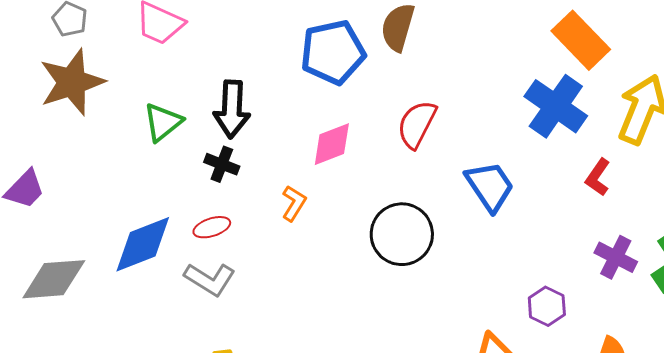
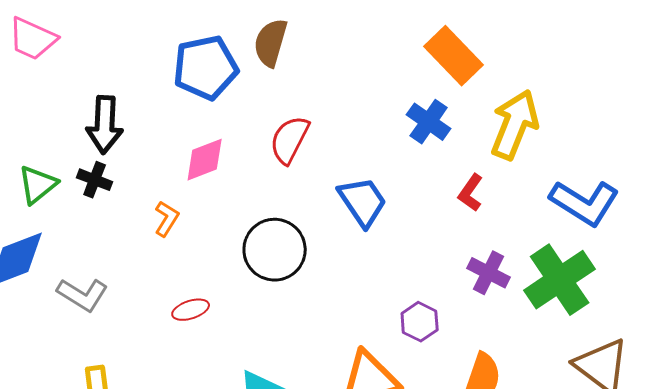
blue cross: (556, 106) -> (429, 122), size x0.7
green triangle: (163, 122) -> (38, 185), moved
red ellipse: (212, 227) -> (191, 310), moved

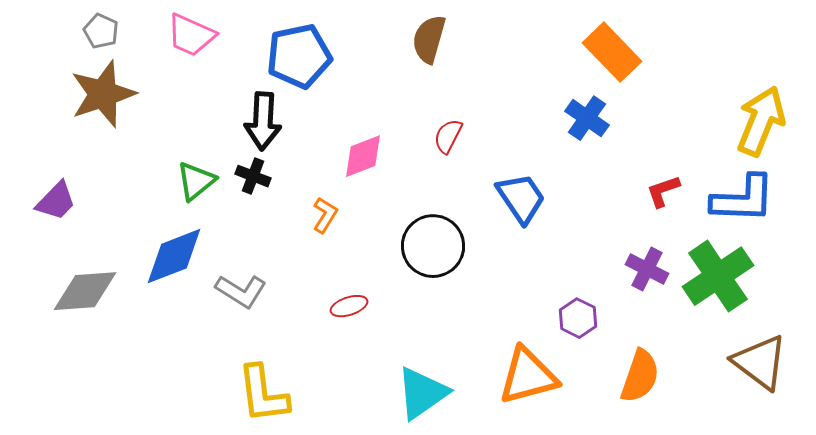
blue pentagon: (206, 68) -> (299, 56), moved
yellow arrow: (515, 125) -> (761, 121), moved
red semicircle: (290, 140) -> (448, 136), size x0.7
red L-shape: (471, 193) -> (663, 191), moved, turned 36
blue L-shape: (585, 203) -> (743, 199), turned -30

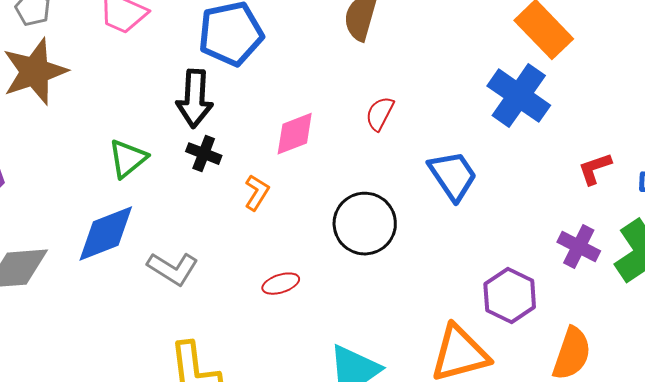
blue cross: (587, 118) -> (519, 96), size x1.4
black cross: (253, 176) -> (204, 154), moved
purple hexagon: (578, 318) -> (510, 296), size x1.4

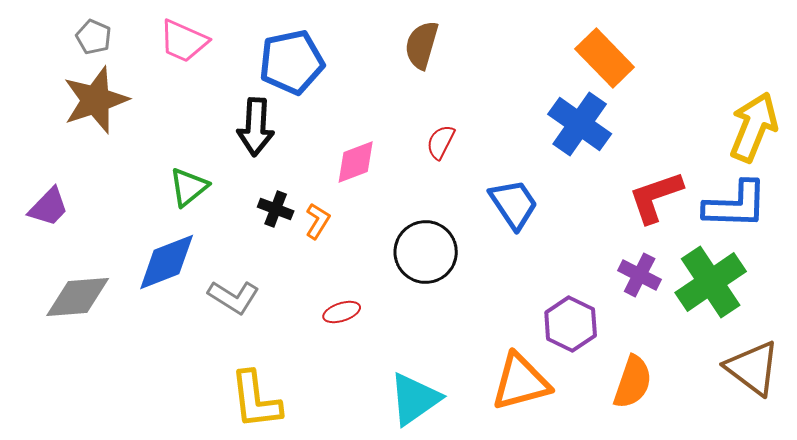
black cross: (204, 154) -> (276, 209), moved
red L-shape: (595, 169) -> (656, 197), size x1.6

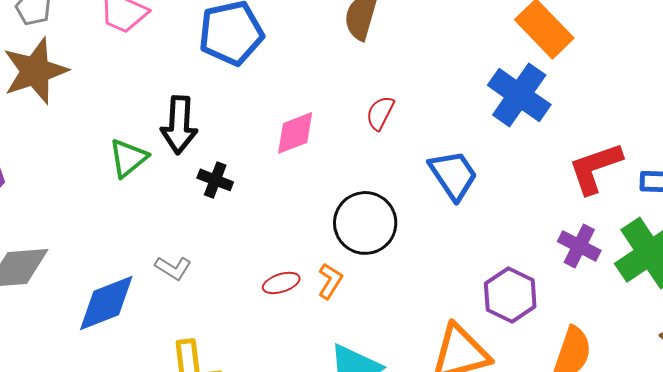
black arrow: (256, 127) -> (179, 125), moved
orange L-shape: (318, 221) -> (330, 281), moved
blue diamond: (167, 262) -> (106, 303), moved
gray L-shape: (234, 297) -> (173, 268), size x0.7

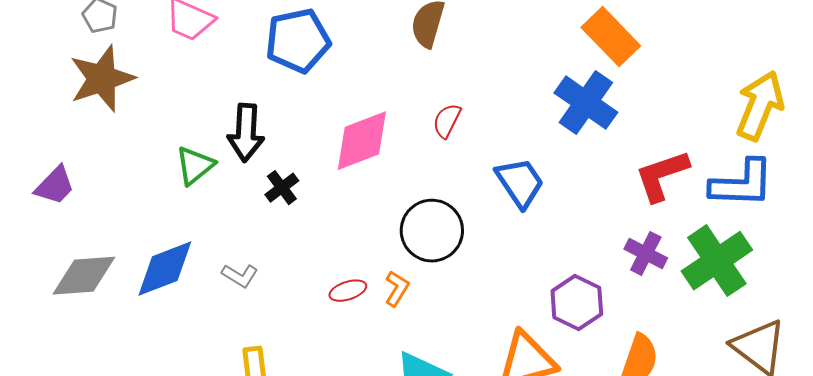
pink diamond: (295, 133) -> (362, 141), size x1.4
black cross: (215, 180) -> (282, 188), turned 32
blue diamond: (106, 303) -> (165, 269), moved

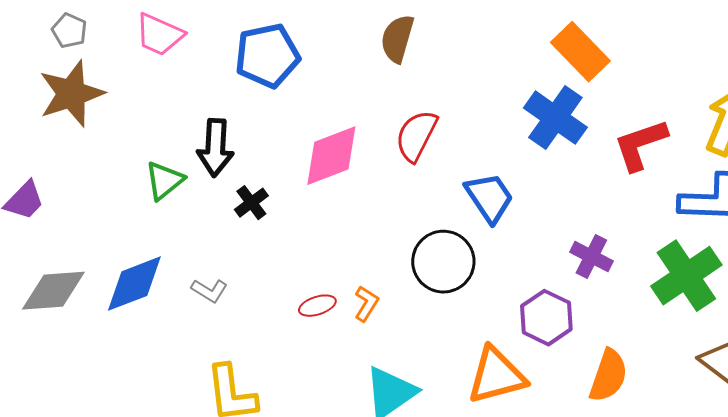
red semicircle: (447, 121) -> (416, 136), size x1.5
red L-shape: (662, 176) -> (640, 145), moved
black circle: (432, 231) -> (443, 262), moved
purple cross: (646, 254) -> (591, 257), moved

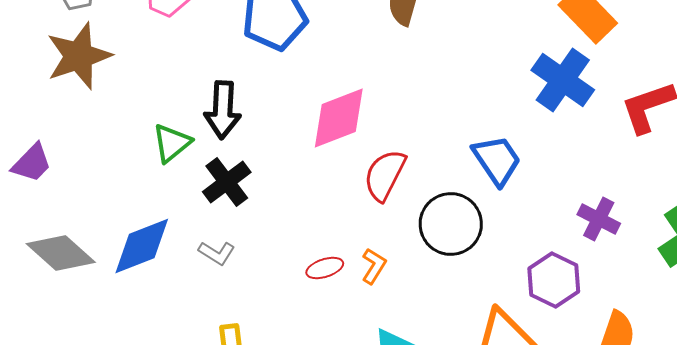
red semicircle: (416, 136) -> (385, 175), moved
black cross: (251, 203) -> (227, 182), moved, size x1.4
gray diamond: (53, 291) -> (61, 253), turned 46

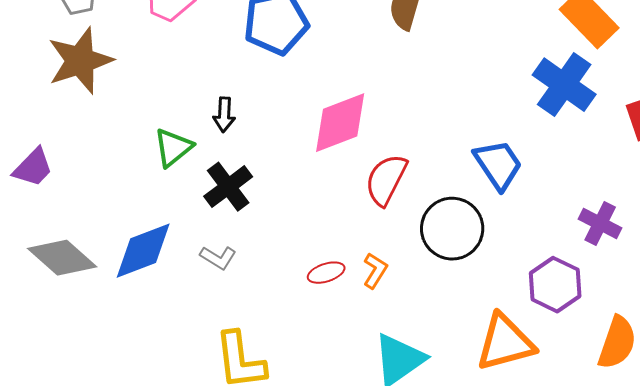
black arrow: (223, 110) -> (224, 115), size x0.6

